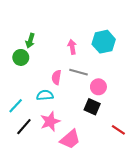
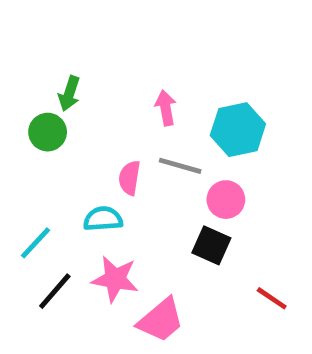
cyan hexagon: (104, 42) -> (238, 130), moved
pink star: (50, 121) -> (115, 279), turned 30

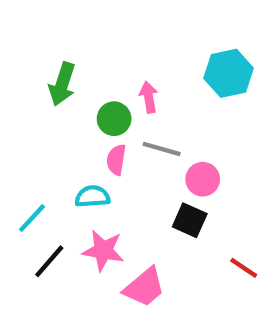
green arrow: (69, 94) -> (62, 84), size x1.4
cyan hexagon: (238, 130) -> (229, 73), moved
green circle: (48, 132) -> (114, 119), moved

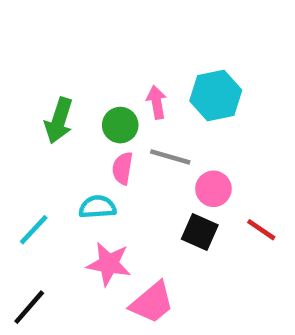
cyan hexagon: (229, 73) -> (216, 95), moved
green arrow: (62, 84) -> (59, 121), moved
black line: (49, 261) -> (29, 307), moved
red line: (244, 268) -> (261, 230), moved

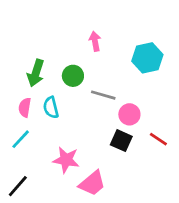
cyan hexagon: (216, 95) -> (147, 58), moved
pink arrow: (157, 102) -> (95, 41), moved
pink semicircle: (122, 168) -> (25, 107), moved
cyan semicircle: (97, 207) -> (51, 107), moved, turned -100

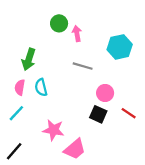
green circle: (73, 76) -> (59, 23), moved
gray line: (103, 95) -> (83, 66), moved

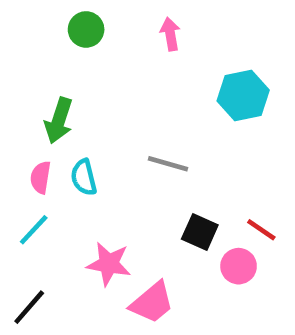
green circle: (59, 23) -> (86, 29), moved
pink arrow: (77, 34) -> (170, 34), moved
gray line: (83, 66) -> (168, 164), moved
pink circle: (105, 93) -> (239, 266), moved

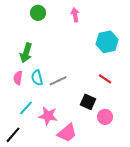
gray line: (168, 164) -> (58, 81), moved, turned -42
cyan line: (34, 230) -> (26, 108), moved
red line: (261, 230) -> (105, 79), moved

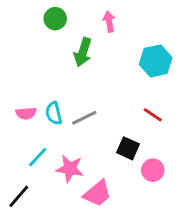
green arrow: (26, 53) -> (83, 52), moved
pink semicircle: (18, 78) -> (26, 113), turned -104

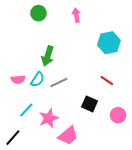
green arrow: (83, 52) -> (48, 56), moved
cyan semicircle: (54, 113) -> (37, 79), turned -133
pink star: (70, 169) -> (49, 118), turned -30
pink circle: (153, 170) -> (118, 115), moved

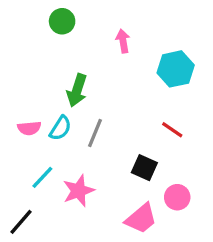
pink arrow: (76, 15) -> (123, 41), moved
gray line: (59, 82) -> (95, 133), turned -42
pink circle: (118, 115) -> (177, 197), moved
pink trapezoid: (68, 136) -> (141, 219), moved

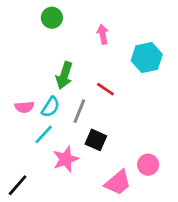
red line: (172, 130) -> (105, 89), moved
black square: (144, 168) -> (96, 140), moved
cyan line: (42, 177) -> (44, 134), moved

